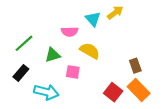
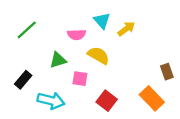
yellow arrow: (115, 13) -> (126, 29), moved
green line: (24, 43) -> (27, 30), moved
brown rectangle: (135, 66) -> (167, 72), moved
red square: (113, 92) -> (107, 101), moved

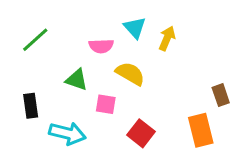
yellow arrow: (126, 29) -> (167, 38), turned -30
green triangle: (58, 60) -> (77, 80), turned 36
black rectangle: (23, 80) -> (31, 106), turned -48
orange rectangle: (152, 98) -> (201, 130), turned 30

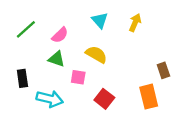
yellow arrow: (167, 38) -> (135, 23), moved
pink semicircle: (101, 46) -> (60, 35), moved, turned -42

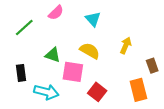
yellow arrow: (135, 23) -> (126, 45), moved
pink semicircle: (60, 35) -> (56, 13), moved
pink square: (78, 77) -> (73, 72), size x1.5

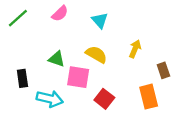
green line: (24, 27) -> (18, 18), moved

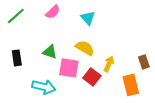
yellow arrow: (135, 49) -> (109, 64), moved
black rectangle: (22, 78) -> (17, 58), moved
red square: (104, 99) -> (92, 77), moved

